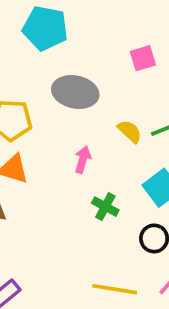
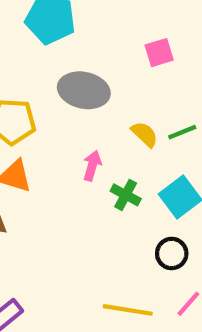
green cross: (105, 207) -> (126, 195), moved

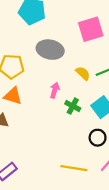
pink square: (159, 53) -> (91, 29), size x1.6

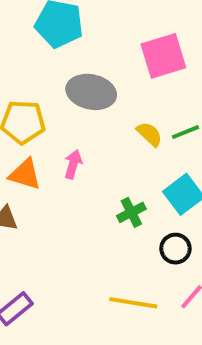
pink arrow: (55, 90) -> (73, 164), moved
green cross: (73, 106) -> (131, 212), moved, turned 35

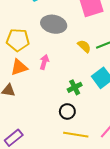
orange triangle: (25, 174) -> (19, 67), turned -36
black circle: (175, 249) -> (67, 111), moved

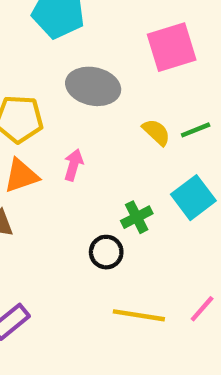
black circle: (67, 111) -> (106, 252), moved

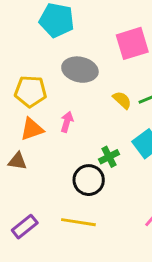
black circle: (106, 252) -> (89, 180), size x1.4
yellow line: (139, 315) -> (78, 222), moved

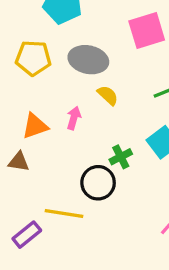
yellow pentagon: (31, 91) -> (33, 58), moved
yellow semicircle: (122, 100) -> (108, 95), moved
yellow line: (78, 222) -> (64, 214), moved

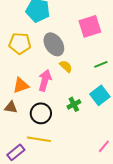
gray ellipse: (88, 60) -> (54, 44), turned 45
pink arrow: (74, 118) -> (45, 80), size x1.5
black circle: (98, 183) -> (41, 113), moved

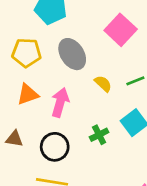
pink square: (90, 26) -> (121, 30), turned -30
yellow semicircle: (66, 66) -> (103, 84), moved
orange triangle: (21, 85) -> (28, 94), moved

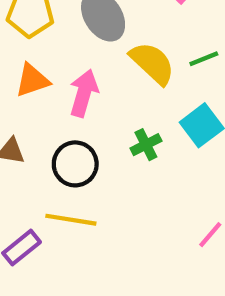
yellow semicircle: (103, 84) -> (152, 63), size x1.6

